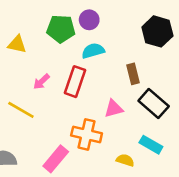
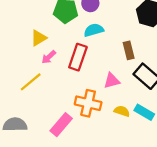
yellow triangle: (17, 44) -> (39, 38), moved, turned -42
yellow line: (21, 110) -> (31, 82), turned -70
yellow semicircle: (125, 160) -> (122, 111), moved

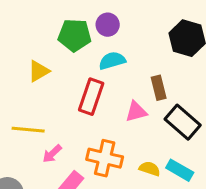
pink arrow: (49, 57) -> (52, 154), moved
pink triangle: (112, 81) -> (136, 112), moved
yellow line: (31, 82) -> (28, 130), turned 45

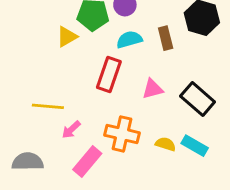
yellow triangle: (39, 71) -> (67, 37), moved
brown rectangle: (159, 88) -> (166, 38), moved

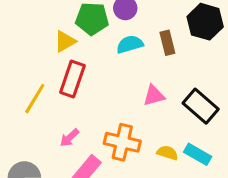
red rectangle: (109, 74) -> (72, 79), moved
yellow line: (48, 106) -> (35, 99), moved, turned -64

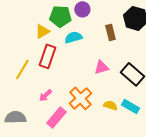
cyan semicircle: (130, 44) -> (73, 37), moved
orange cross: (122, 142) -> (80, 98), turned 35

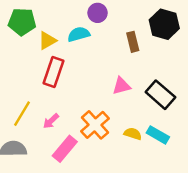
green pentagon: (60, 16) -> (22, 22), moved
cyan semicircle: (73, 37) -> (79, 34), moved
yellow line: (22, 69) -> (22, 114), moved

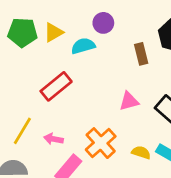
yellow triangle: (47, 41) -> (53, 32), moved
red rectangle: (53, 72) -> (56, 86), turned 32
pink arrow: (51, 121) -> (53, 139), turned 54

